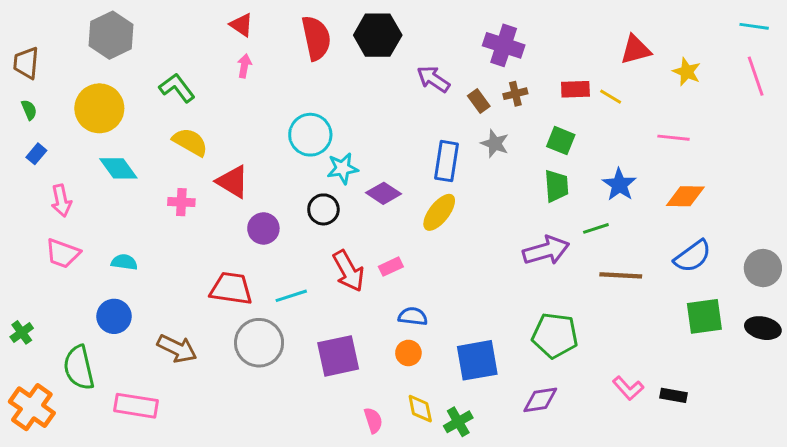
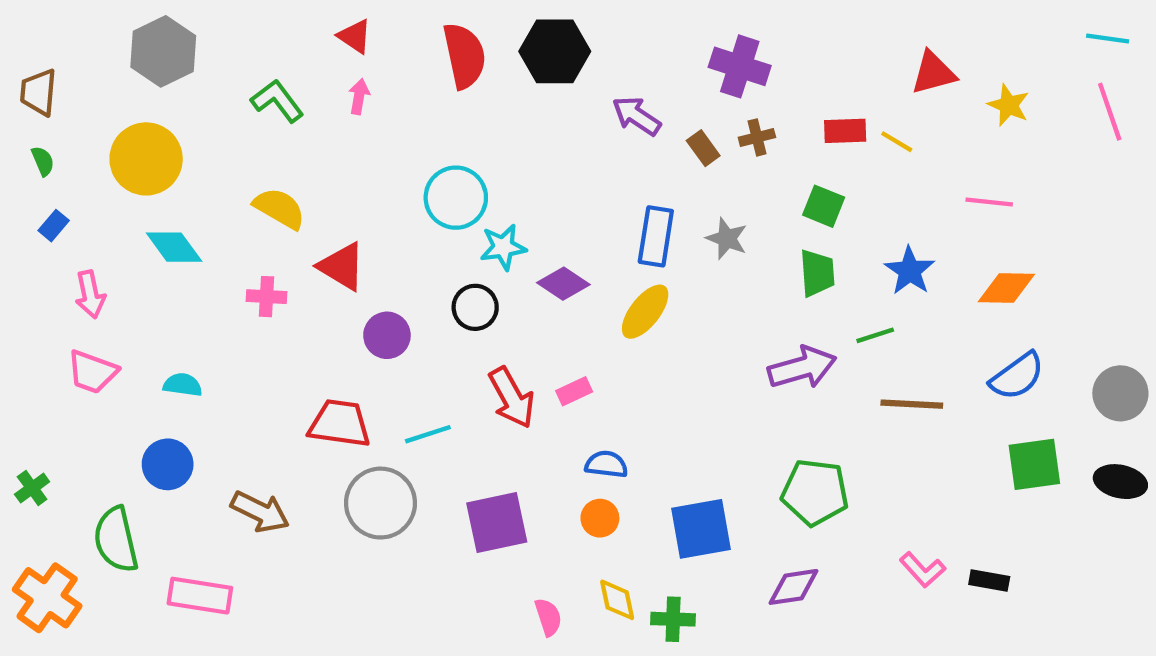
green L-shape: (177, 88) -> (277, 101), moved
gray star: (495, 144) -> (727, 239), moved
green cross: (458, 422) -> (673, 619), turned 32

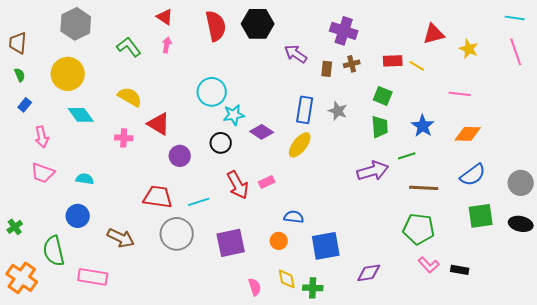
brown rectangle: (703, 148) -> (327, 69), turned 42
blue semicircle: (606, 464) -> (294, 217), moved
green pentagon: (815, 492) -> (419, 229), moved

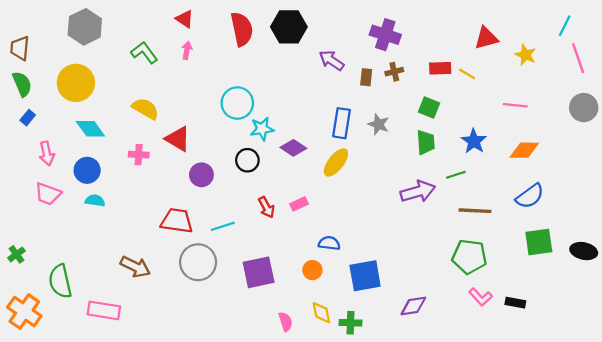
cyan line: (515, 18) -> (565, 26), moved, turned -72
green semicircle: (20, 75) -> (22, 84), size x1.6
gray circle: (521, 183) -> (584, 108), moved
red arrow: (238, 185) -> (266, 207), size x0.7
blue circle: (78, 216) -> (87, 170), moved

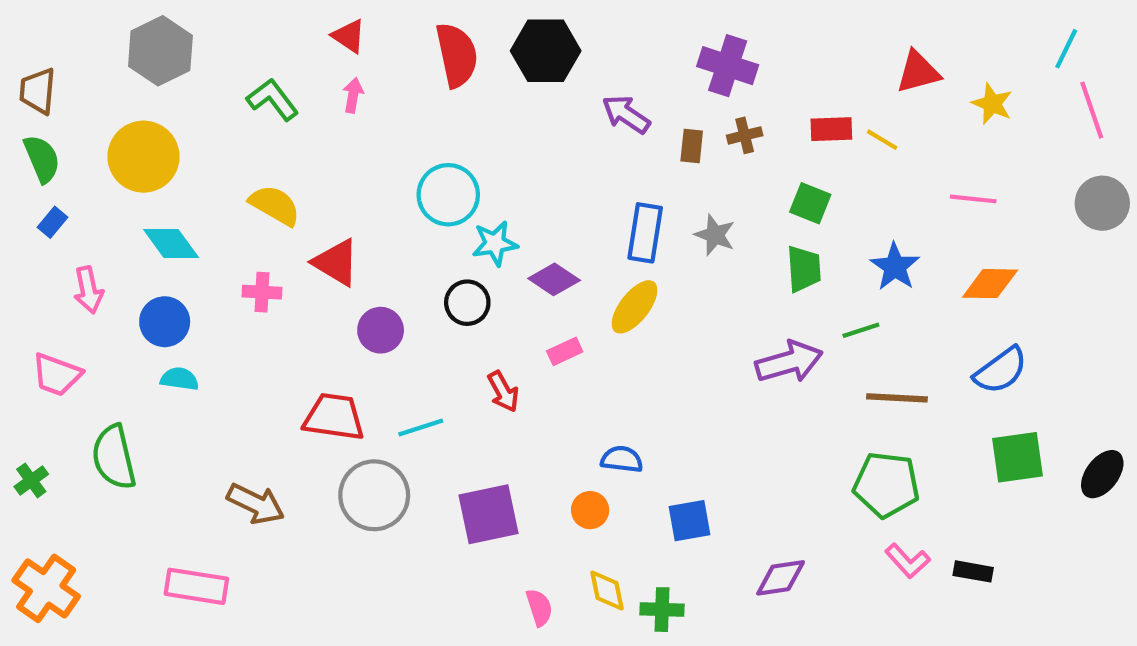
pink trapezoid: (48, 194) -> (57, 375), moved
pink rectangle: (299, 204) -> (565, 351), moved
black ellipse: (584, 251) -> (1102, 474), turned -65
blue square: (365, 276) -> (690, 521), size x0.7
green semicircle: (60, 281) -> (114, 457), moved

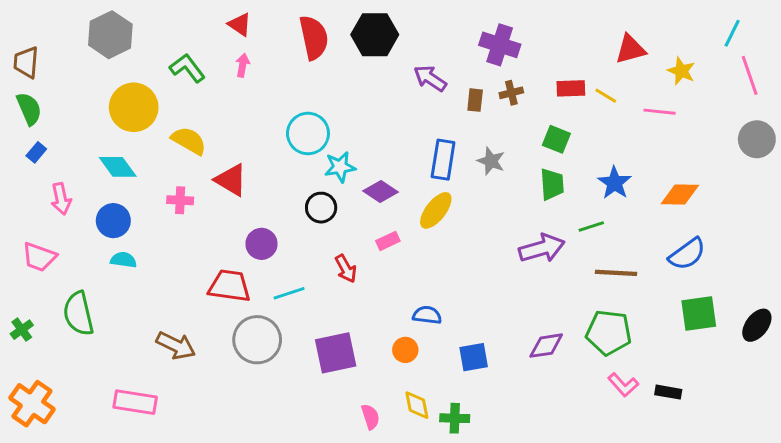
yellow circle: (143, 157) -> (134, 107), moved
pink line: (973, 199) -> (660, 112), moved
purple circle: (381, 330) -> (261, 244), moved
purple diamond: (781, 578) -> (546, 346), moved

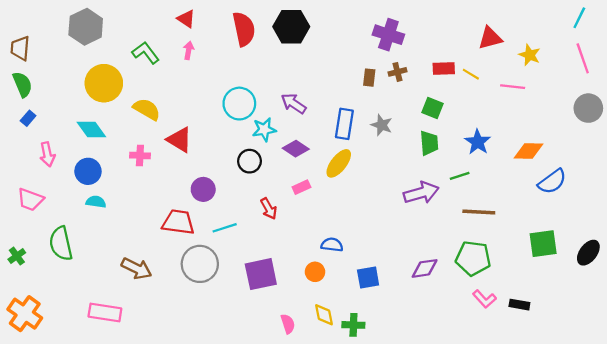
cyan line: (732, 33) -> (579, 18), moved
purple arrow: (430, 78) -> (294, 104), moved
blue semicircle: (687, 254) -> (552, 181), moved

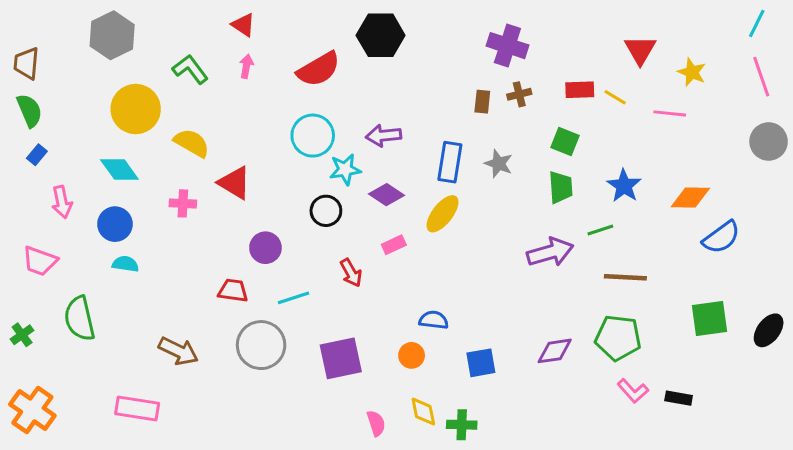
red semicircle: (244, 29) -> (319, 69), moved, turned 72
red triangle: (490, 38) -> (640, 50), turned -45
purple arrow: (294, 104) -> (384, 136), turned -40
red trapezoid: (178, 222) -> (233, 290), size x0.7

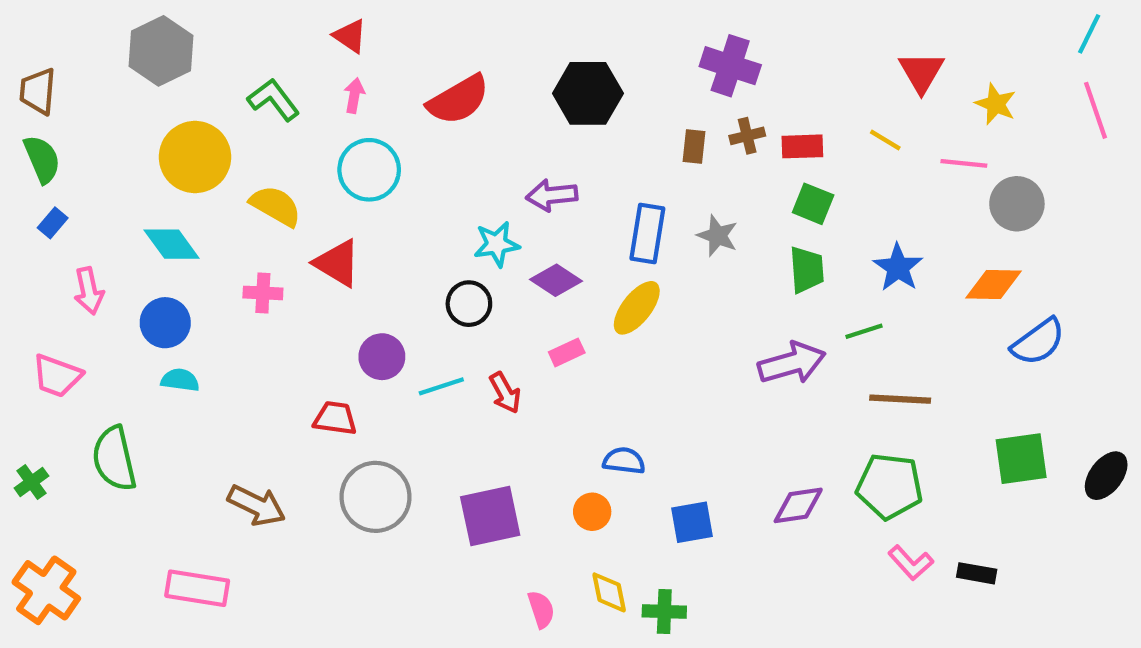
black hexagon: (381, 35) -> (588, 93), moved
red rectangle: (580, 90) -> (802, 146), moved
cyan circle: (313, 136) -> (369, 170), moved
gray circle: (769, 141) -> (1017, 204), moved
cyan line: (294, 298) -> (441, 386), moved

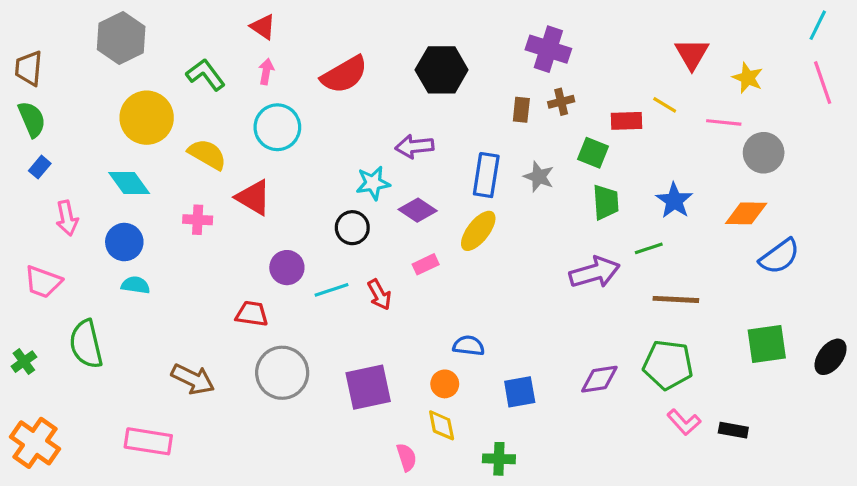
red rectangle: (802, 146) -> (626, 121), moved
green square: (813, 204) -> (593, 153), moved
yellow diamond: (609, 592) -> (442, 425), moved

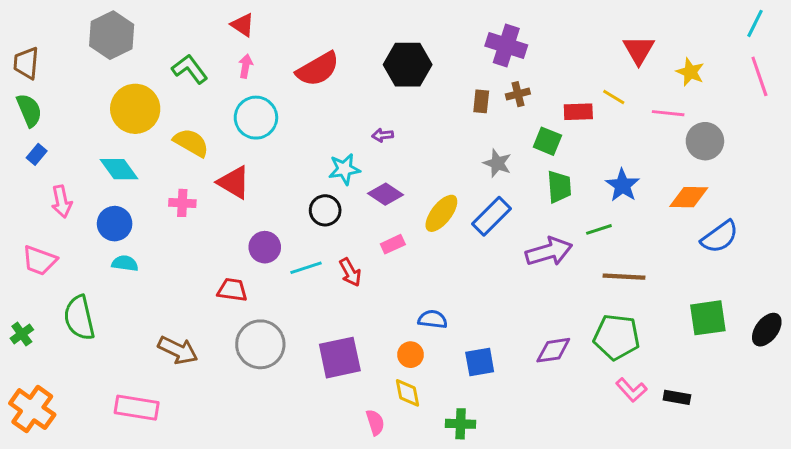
purple arrow: (414, 146) -> (383, 135), size x0.6
blue rectangle: (486, 175) -> (491, 216), moved, turned 36

